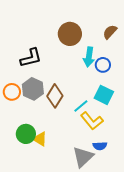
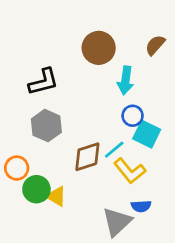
blue circle: (103, 65) -> (133, 116), moved
orange circle: (12, 92) -> (17, 168), moved
brown diamond: (55, 96) -> (87, 157), moved, turned 40

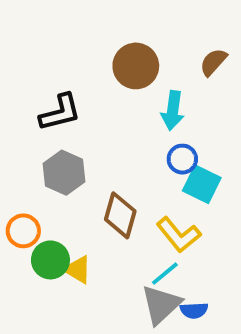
cyan line: (114, 150) -> (165, 274), moved
brown diamond: (87, 157) -> (120, 215), turned -56
blue semicircle: (141, 206) -> (194, 310), moved

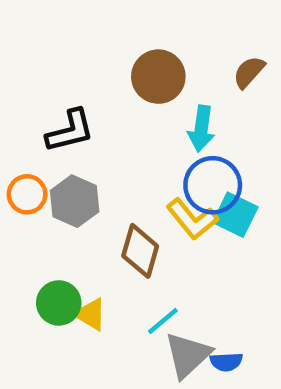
blue circle: (182, 159) -> (213, 185), size x1.6
orange circle: (23, 231) -> (27, 194), moved
yellow L-shape: (178, 235) -> (192, 219), moved
cyan line: (165, 274) -> (163, 321), moved

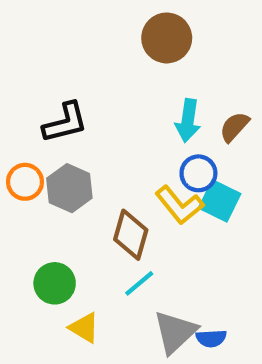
brown semicircle: (249, 72) -> (234, 127), moved
brown circle: (158, 77) -> (167, 38), moved
blue circle: (213, 185) -> (198, 173), size x0.7
yellow triangle: (90, 314) -> (84, 328), moved
cyan line: (163, 321) -> (139, 283), moved

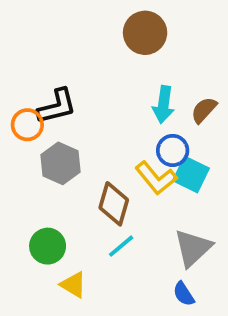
orange circle: (25, 182) -> (27, 125), moved
gray triangle: (175, 332) -> (193, 248), moved
blue semicircle: (211, 338) -> (184, 294), turned 60

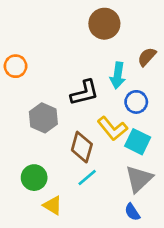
black L-shape: (57, 106) -> (84, 93), moved
brown semicircle: (204, 110) -> (147, 57), moved
orange circle: (27, 125) -> (16, 66), moved
blue circle: (173, 150) -> (136, 102), moved
cyan square: (191, 174) -> (138, 142), moved

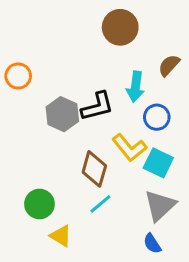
gray hexagon: (43, 118) -> (62, 114), moved

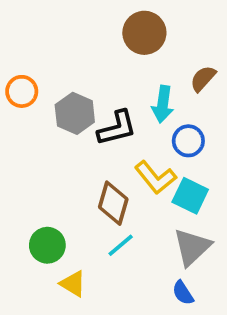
gray hexagon: (62, 114) -> (75, 113), moved

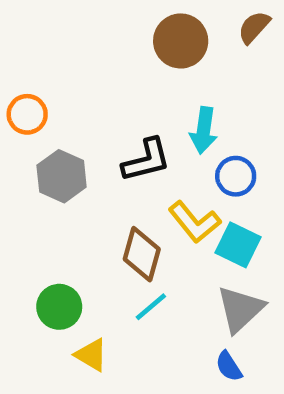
brown semicircle: (203, 79) -> (254, 27), moved
gray hexagon: (75, 113) -> (62, 176), moved

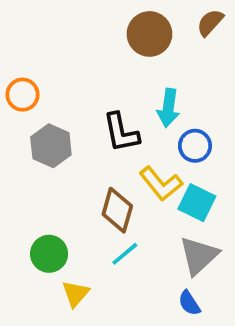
black L-shape: (146, 160) -> (121, 133), turned 93
yellow triangle: (91, 355) -> (76, 294), turned 40

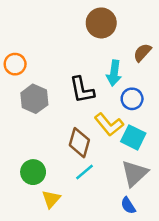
brown semicircle: (210, 23) -> (142, 53), moved

